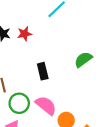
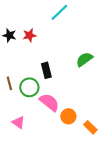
green circle: (19, 103) -> (29, 87), moved

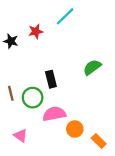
red star: (29, 35) -> (36, 31), moved
pink semicircle: (49, 102) -> (54, 114), turned -50

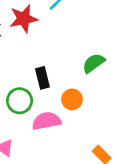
red star: (36, 31) -> (24, 19), size x1.5
orange circle: (75, 129) -> (72, 99), moved

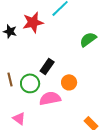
green semicircle: (94, 63) -> (88, 39), moved
black rectangle: (42, 78) -> (47, 66), turned 49

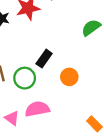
pink semicircle: (50, 98) -> (37, 109), moved

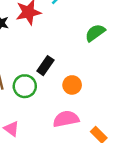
pink semicircle: (37, 109) -> (66, 119), moved

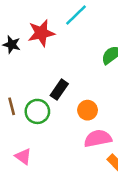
pink semicircle: (66, 119) -> (98, 138), moved

